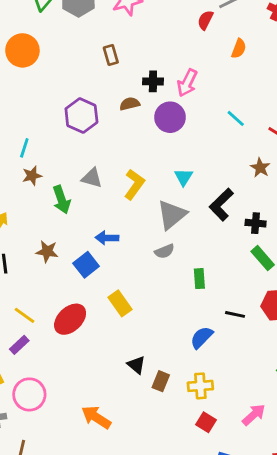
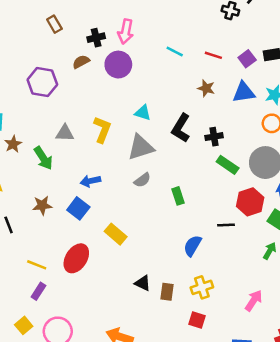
cyan triangle: (184, 177) -> (143, 113), turned -30
gray triangle: (172, 215) -> (141, 147), turned 36
black line: (235, 314) -> (226, 225), moved
red square: (206, 422) -> (197, 320), moved

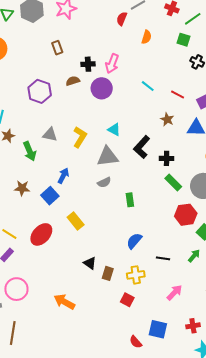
blue arrow: (90, 181) -> (63, 176), turned 119
black line: (226, 225) -> (163, 258), moved

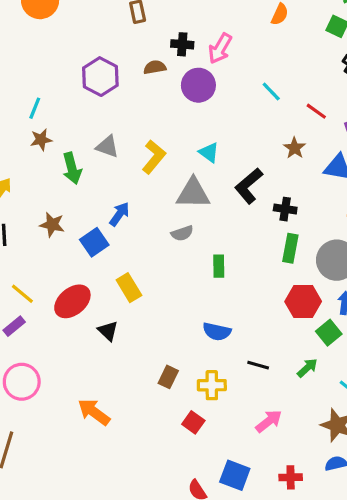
green rectangle: (173, 182) -> (290, 248), turned 48
blue semicircle: (134, 241) -> (217, 331), turned -126
black triangle: (90, 263) -> (108, 331), moved

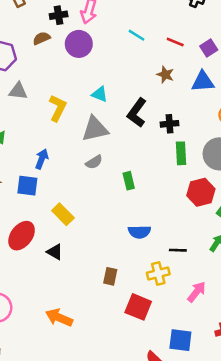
gray triangle: (107, 147) -> (18, 91), moved
blue square: (94, 242) -> (27, 186), turned -35
yellow cross: (212, 385) -> (158, 273), moved
red square: (193, 422) -> (138, 307), size x1.5

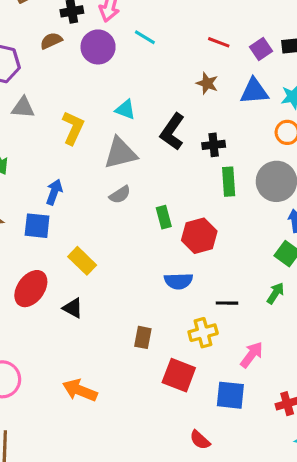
cyan line: (137, 35) -> (145, 37), moved
red hexagon: (201, 192) -> (199, 236), moved
blue square: (180, 340) -> (230, 395), moved

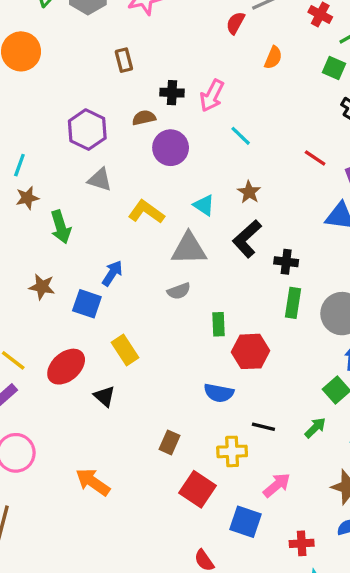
purple circle: (98, 47) -> (171, 148), moved
brown star: (207, 83) -> (249, 192), moved
yellow L-shape: (73, 128) -> (146, 212), turned -92

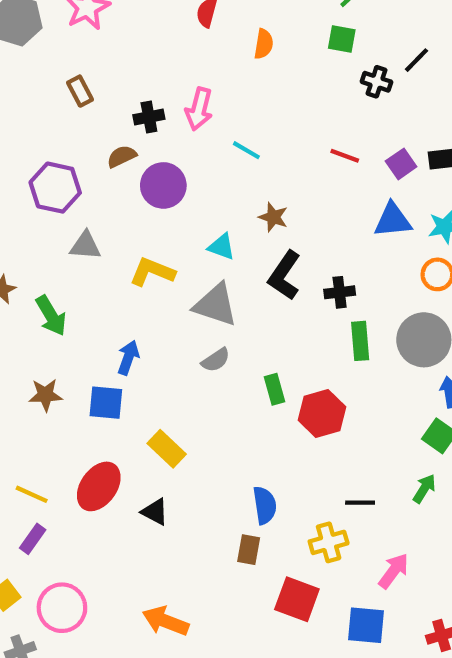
gray triangle: (189, 249) -> (216, 305), turned 33
blue semicircle: (219, 393) -> (265, 505), moved, turned -96

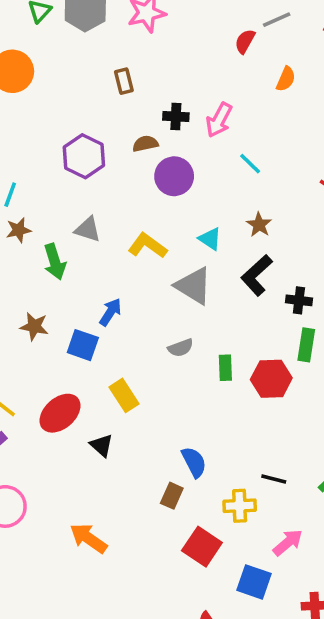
gray triangle: (85, 246) -> (88, 229), moved
gray semicircle: (216, 360) -> (181, 348), moved
red hexagon: (322, 413) -> (271, 379), moved
blue semicircle: (265, 505) -> (194, 462), turned -32

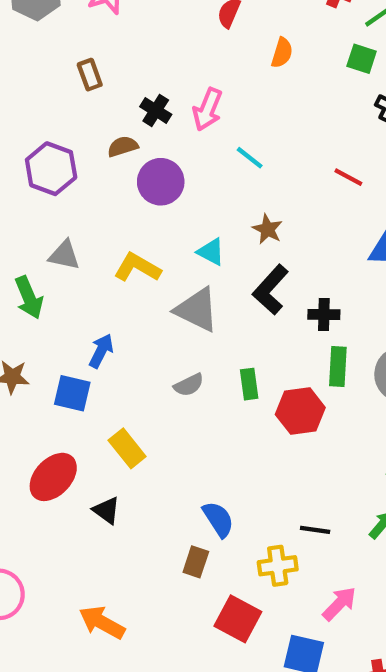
black cross: (176, 117) -> (156, 110), turned 35
green rectangle: (225, 368) -> (249, 384), moved

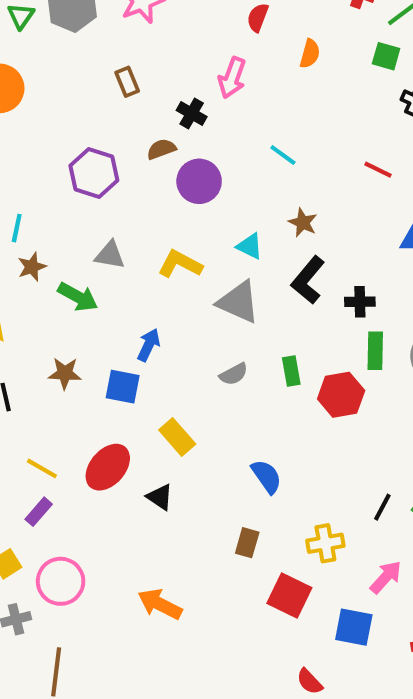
pink arrow: (207, 109) -> (232, 78), moved
green arrow: (29, 298) -> (78, 297), turned -36
blue semicircle: (218, 519) -> (266, 476), moved
black line: (315, 530) -> (382, 507), moved, turned -68

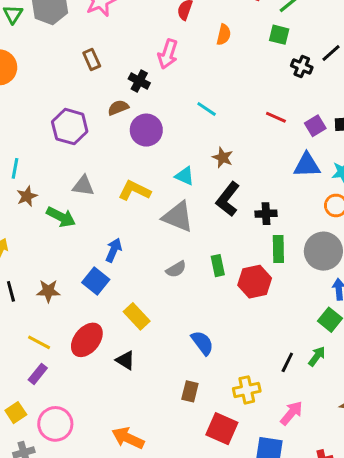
brown star: (65, 373) -> (48, 291), moved
blue square: (123, 387) -> (96, 281), turned 30

